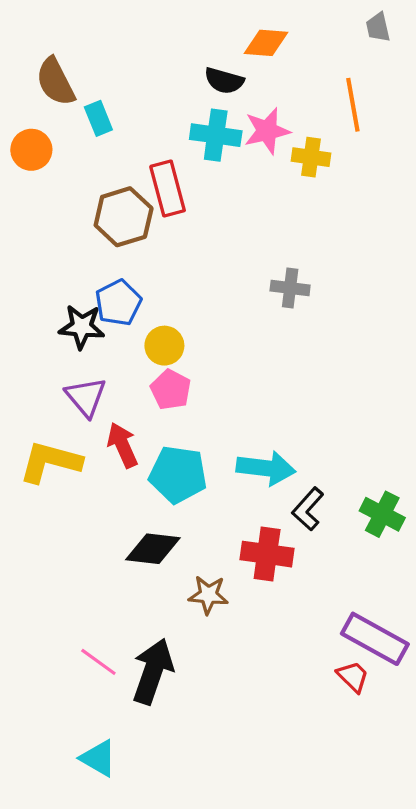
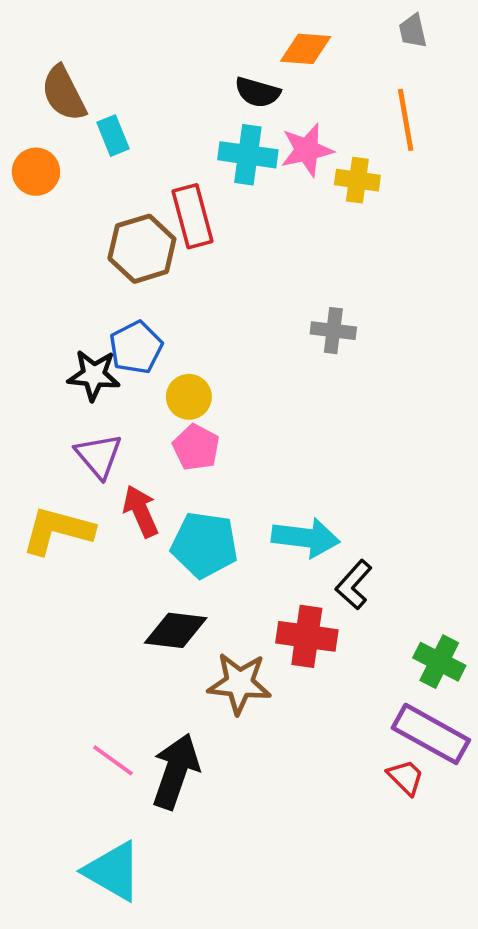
gray trapezoid: (378, 27) -> (413, 31), moved
green cross: (382, 514) -> (439, 662), moved
brown star: (208, 595) -> (239, 683), size x1.4
cyan triangle: (98, 758) -> (113, 871), size x1.4

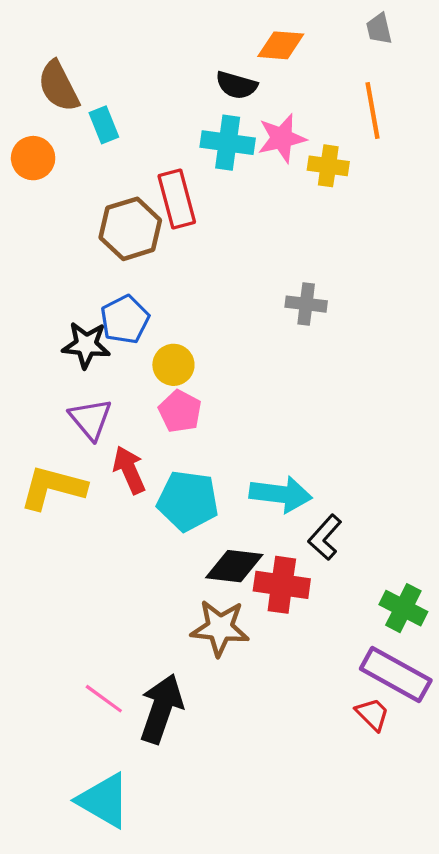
black diamond: (176, 630) -> (234, 566), moved

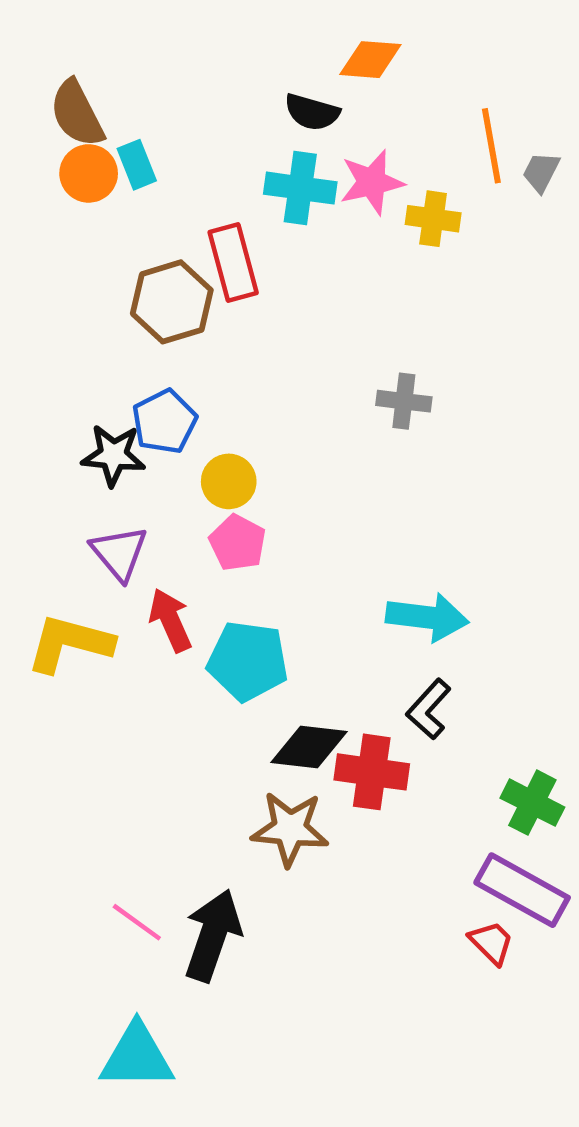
gray trapezoid: (379, 29) -> (541, 172), moved, turned 40
orange circle: (33, 158) -> (89, 173), moved
cyan arrow: (281, 494) -> (427, 617), moved
cyan triangle: (104, 800) -> (137, 1057), turned -30

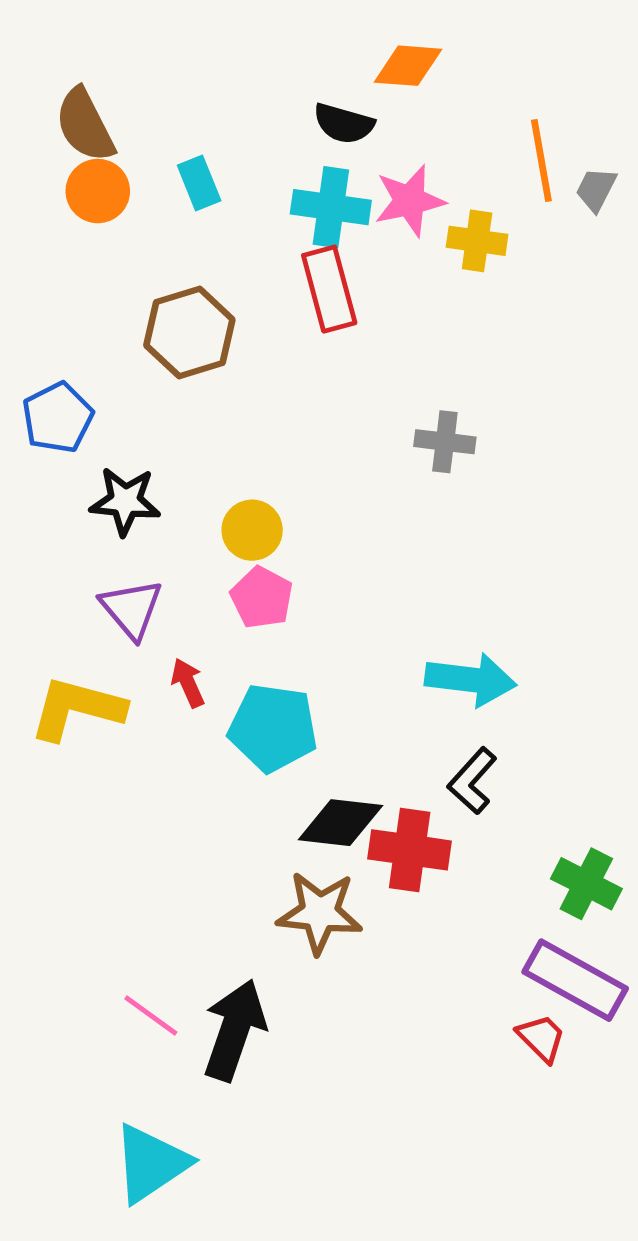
cyan rectangle: (137, 165) -> (199, 183), moved
red rectangle: (233, 262) -> (329, 289), moved
blue pentagon: (164, 422) -> (58, 418), moved
red arrow: (170, 620) -> (188, 683), size x0.7
cyan triangle: (137, 1057) -> (151, 1163), turned -34

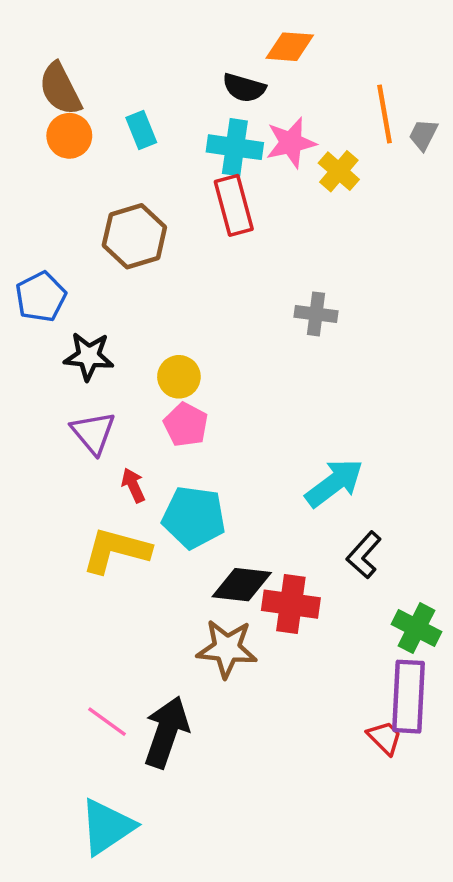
yellow cross: (477, 241) -> (339, 171), turned 33
cyan arrow: (471, 680) -> (334, 483), turned -44
yellow L-shape: (77, 709) -> (116, 550), moved
black L-shape: (472, 781) -> (364, 555), moved
purple rectangle: (575, 980) -> (409, 697), turned 64

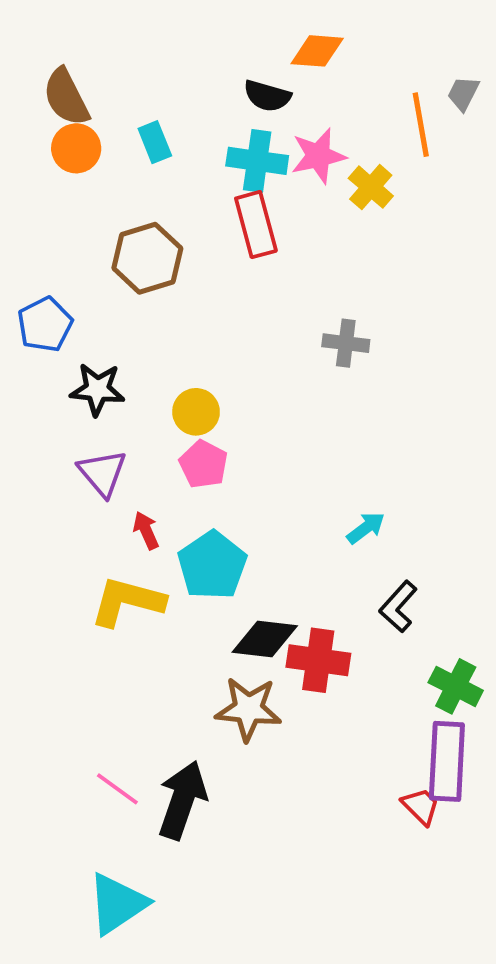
gray trapezoid: (423, 135) -> (463, 93), moved
cyan arrow: (334, 483) -> (366, 528), size x0.6
cyan pentagon: (194, 517) -> (212, 565), turned 30

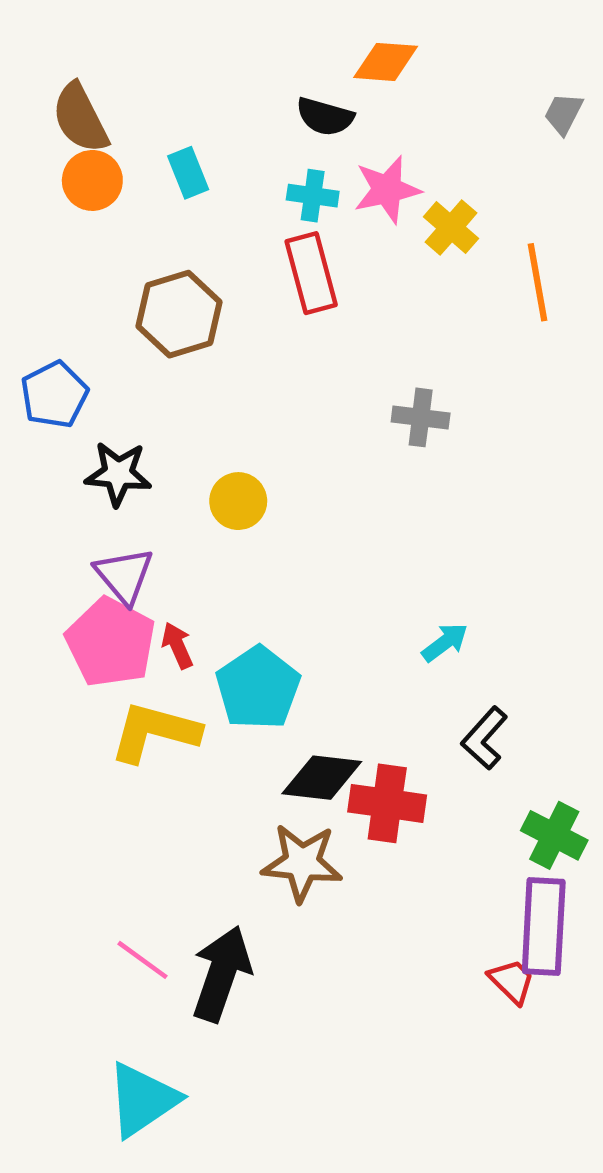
orange line: (421, 125) -> (538, 282), moved
cyan cross: (257, 161) -> (313, 196), size x0.7
pink pentagon: (204, 464) -> (111, 642), moved, size x1.5

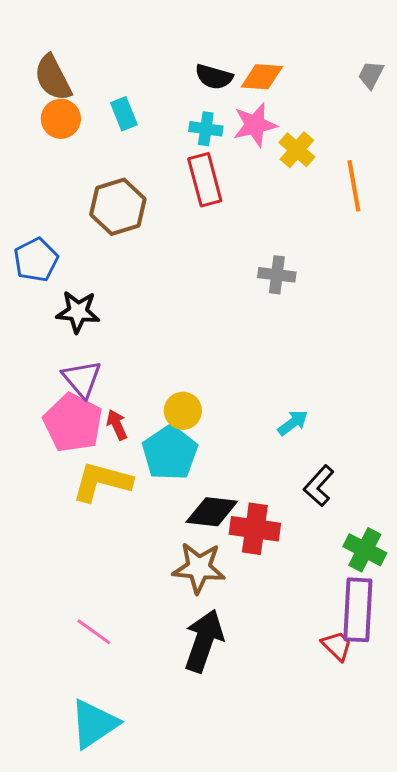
orange diamond: (386, 62) -> (262, 77), moved
yellow circle: (238, 501) -> (183, 411), moved
black arrow: (222, 974) -> (204, 641), moved

